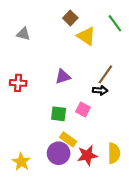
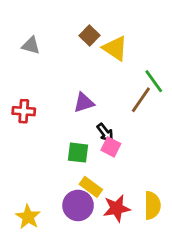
brown square: (70, 18) -> (89, 35), moved
green line: (115, 23) -> (154, 81), moved
black arrow: (100, 90) -> (105, 133), moved, turned 48

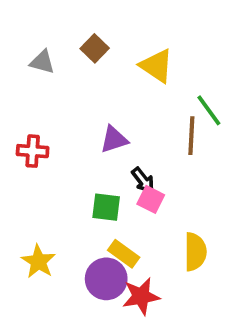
brown square: (89, 35) -> (95, 48), moved
brown line: (141, 100) -> (191, 136), turned -32
yellow semicircle: (152, 205) -> (195, 252), moved
red star: (117, 208) -> (141, 296), moved
yellow star: (28, 217) -> (38, 261), moved

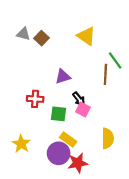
brown square: (95, 48) -> (41, 38), moved
red cross: (33, 151) -> (35, 99), moved

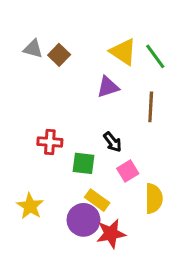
green line: (115, 61) -> (155, 56), moved
purple triangle: (63, 77) -> (108, 87), moved
pink square: (83, 110) -> (128, 171), moved, turned 32

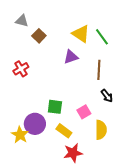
gray triangle: (33, 49) -> (22, 21), moved
red cross: (50, 142) -> (21, 69), moved, turned -35
black arrow: (113, 142) -> (107, 96), moved
purple circle: (83, 220) -> (35, 124), moved

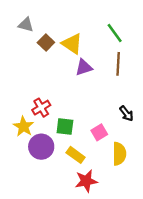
yellow triangle: (81, 34) -> (72, 44), moved
green line: (102, 37) -> (115, 33), moved
red cross: (21, 69) -> (41, 108), moved
brown line: (99, 70) -> (118, 64), moved
yellow star: (20, 135) -> (23, 127), moved

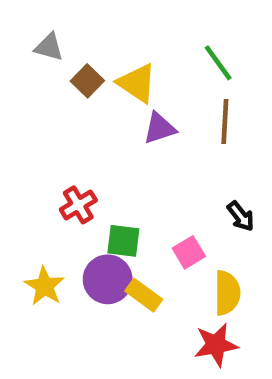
yellow star: (23, 127) -> (44, 286), moved
purple circle: (41, 147) -> (108, 279), moved
red star: (86, 181) -> (216, 345), moved

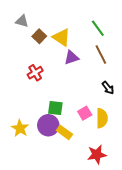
brown line: (225, 121) -> (101, 55), turned -30
red cross: (78, 205) -> (35, 73), moved
black arrow: (241, 216) -> (108, 88), moved
yellow semicircle: (227, 293) -> (102, 118), moved

